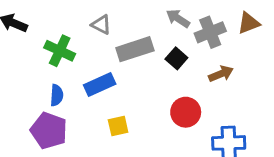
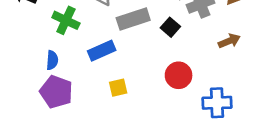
brown arrow: (221, 74) -> (229, 41), moved
blue semicircle: (57, 95) -> (52, 60), moved

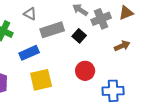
yellow square: (118, 88) -> (41, 80), size x1.6

